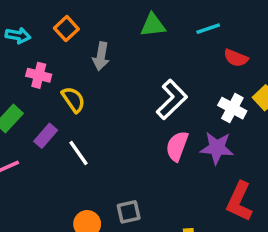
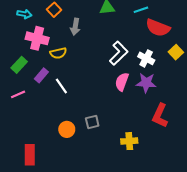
red semicircle: (236, 58) -> (158, 28), size x1.6
pink cross: (39, 75) -> (37, 38), size x1.5
yellow semicircle: (73, 99) -> (58, 53), turned 112
white cross: (232, 108) -> (146, 58), moved

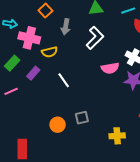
cyan arrow: (24, 14) -> (10, 24), moved
white L-shape: (119, 53) -> (95, 38), moved
pink semicircle: (122, 82) -> (110, 68), moved, turned -120
white line: (61, 86) -> (64, 80), moved

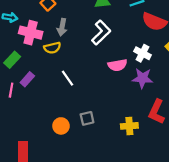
gray arrow: (66, 27) -> (62, 27), moved
purple rectangle: (33, 73) -> (27, 79), moved
pink line: (11, 91) -> (11, 90), turned -56
yellow cross: (117, 136) -> (129, 126), moved

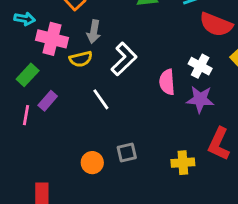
white L-shape: (101, 33) -> (124, 59), moved
pink semicircle: (117, 65) -> (167, 82), turned 96

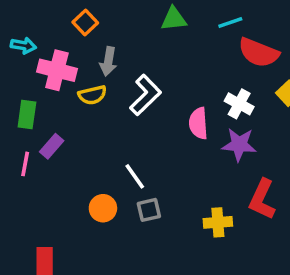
green rectangle: (28, 75) -> (27, 114), turned -35
white line: (101, 99) -> (135, 176), moved
orange circle: (92, 163) -> (103, 208), moved

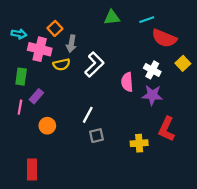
orange square: (85, 23) -> (55, 28), moved
white line: (135, 176) -> (88, 115), turned 63
orange circle: (103, 208) -> (47, 126), moved

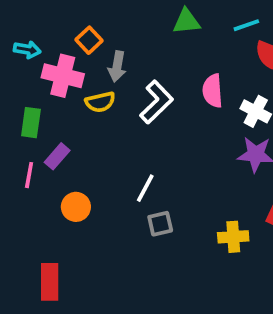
pink semicircle: (127, 82) -> (213, 91), moved

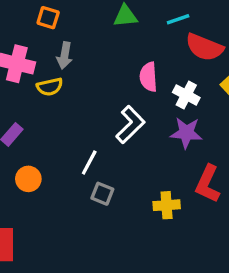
orange square: (89, 40) -> (48, 18), moved, turned -30
white L-shape: (156, 102) -> (130, 125), moved
gray square: (160, 224) -> (102, 194), turned 35

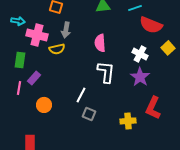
pink semicircle: (148, 77) -> (100, 43), moved
white L-shape: (130, 125) -> (106, 72), turned -40
purple star: (186, 133) -> (140, 77), turned 30

